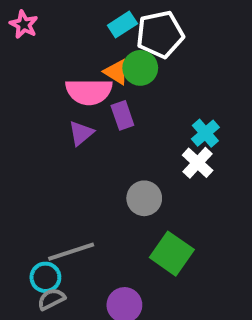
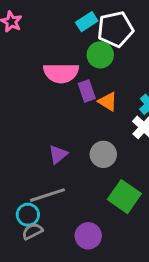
orange triangle: (117, 72) -> (108, 102), moved
purple triangle: (81, 133) -> (58, 154), moved

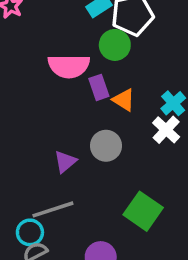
gray circle: (103, 154) -> (106, 146), moved

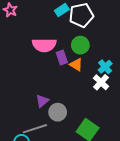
green circle: (115, 45) -> (80, 45), moved
gray circle: (106, 146) -> (58, 112), moved

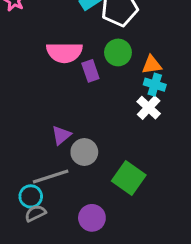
orange triangle: (76, 65) -> (152, 65), moved, turned -40
cyan cross: (105, 67) -> (155, 85), turned -32

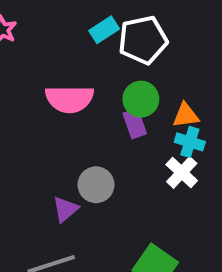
purple rectangle: (90, 71) -> (135, 124), moved
gray circle: (84, 152) -> (96, 185), moved

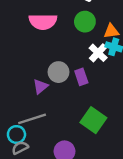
purple rectangle: (135, 124) -> (81, 77), moved
white cross: (182, 173) -> (98, 53), moved

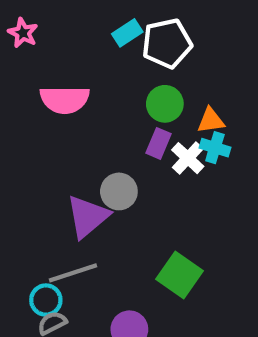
pink semicircle: (43, 22) -> (65, 100), moved
purple rectangle: (81, 77) -> (159, 143), moved, turned 42
purple triangle: (40, 86) -> (88, 217), size x1.6

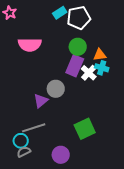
purple rectangle: (159, 143) -> (75, 66), size x1.5
purple triangle: (88, 217) -> (41, 101), size x0.7
green square: (179, 275) -> (85, 129), turned 30

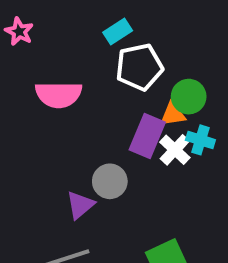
white pentagon: (79, 18) -> (139, 67), moved
green circle: (78, 47) -> (189, 97), moved
orange triangle: (100, 55) -> (173, 114), moved

